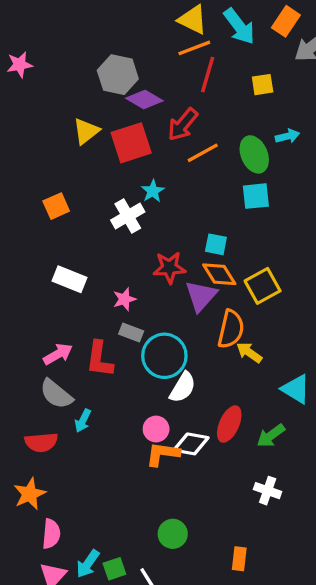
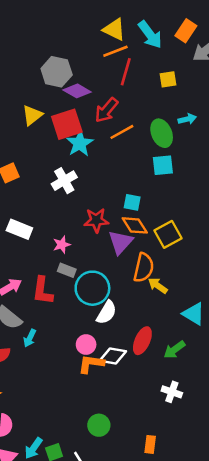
cyan star: (153, 191) -> (80, 143), moved, size x1.5

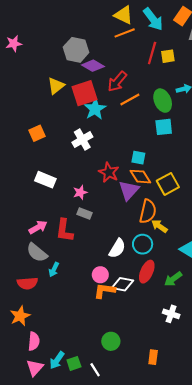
red line: (126, 72) -> (152, 53), moved
red star: (96, 220) -> (109, 172), turned 30
cyan circle: (92, 288) -> (143, 244), moved, size x0.7

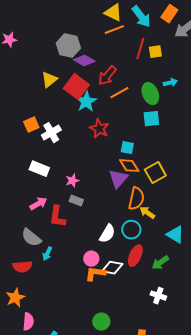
red square: (84, 93) -> (76, 87), turned -35
white cross: (82, 140) -> (51, 133), moved
red star: (109, 172) -> (99, 129), moved
pink arrow: (38, 227) -> (38, 204), moved

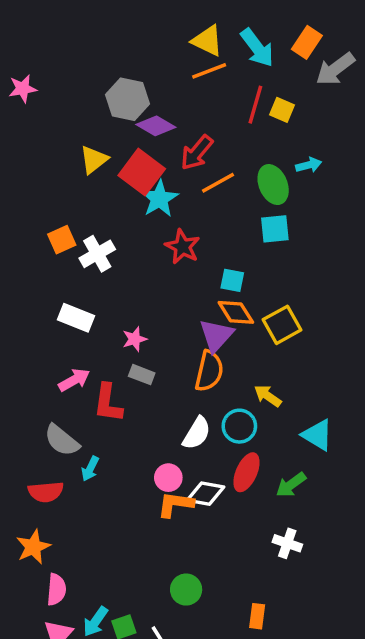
yellow square: (155, 52) -> (282, 110), turned 32
orange semicircle: (136, 199) -> (209, 371), moved

